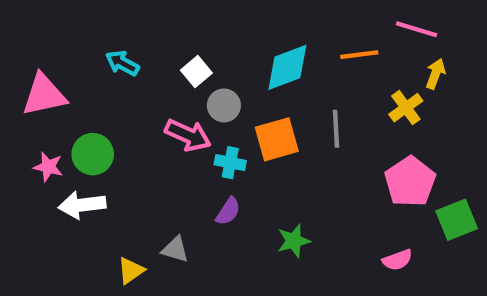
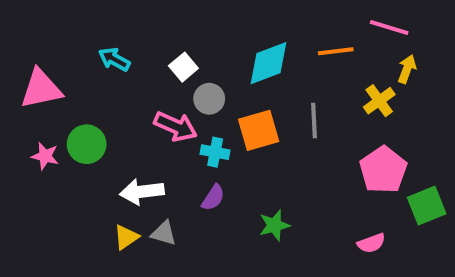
white arrow: (82, 205) -> (142, 192), moved
yellow triangle: (131, 270) -> (126, 237), moved

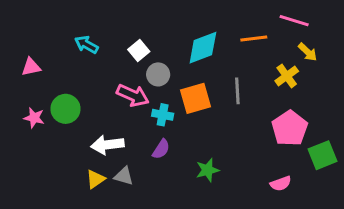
yellow arrow: (407, 69) -> (308, 52), turned 114
pink triangle: (41, 89) -> (31, 67), size x0.6

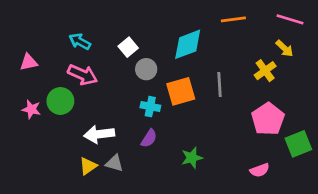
pink line: (294, 21) -> (290, 19), moved
orange line: (254, 39) -> (233, 19), moved
pink arrow: (133, 95) -> (83, 75), moved

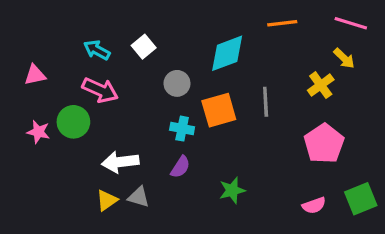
white square: (128, 47) -> (144, 47), moved
green square: (298, 144) -> (361, 199), moved

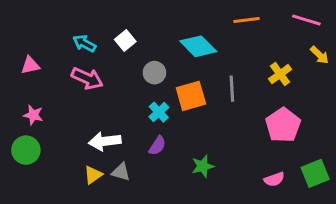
cyan diamond: (227, 53) -> (198, 46), turned 66
yellow arrow: (344, 58) -> (320, 55), moved
green circle: (73, 122) -> (26, 150), moved
cyan cross: (182, 129) -> (159, 112), turned 36

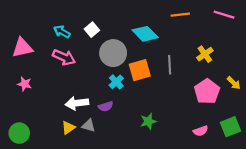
yellow arrow: (320, 55) -> (234, 83), moved
pink triangle: (30, 65) -> (22, 48), size x1.5
gray circle: (154, 73) -> (113, 53), size x1.6
purple semicircle: (157, 146) -> (106, 106), moved, turned 40
green circle: (26, 150) -> (19, 133), moved

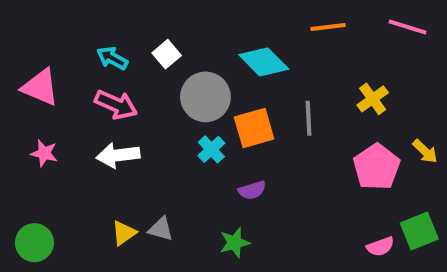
pink triangle: (22, 48) -> (40, 87), turned 35
white arrow: (77, 103) -> (118, 155), moved
purple semicircle: (106, 106) -> (252, 190), moved
green star: (148, 121) -> (235, 243), moved
pink semicircle: (201, 131) -> (380, 247), moved

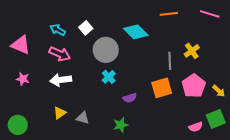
gray line: (308, 118) -> (170, 61), moved
orange square: (254, 128) -> (162, 88), moved
yellow arrow: (425, 151) -> (219, 91), moved
yellow triangle: (124, 233) -> (60, 113), moved

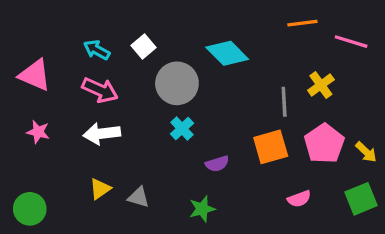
orange line: (169, 14) -> (302, 23), moved
pink line: (210, 14) -> (351, 42), moved
pink semicircle: (196, 127) -> (299, 199), moved

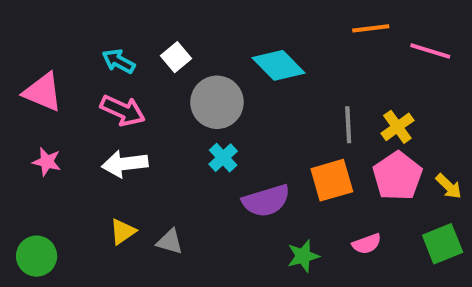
yellow cross: (321, 85) -> (397, 127), moved
purple semicircle: (217, 164) -> (266, 201), size x1.6
green star: (202, 209) -> (303, 256), moved

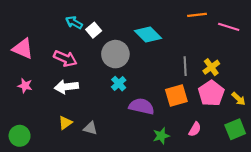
cyan arrow: (119, 61) -> (74, 23), moved
purple semicircle: (266, 201) -> (142, 106), turned -150
pink semicircle: (367, 244) -> (195, 129), turned -40

